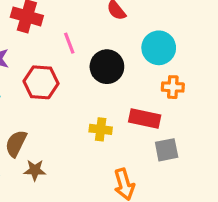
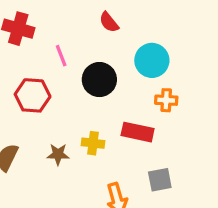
gray square: (167, 150) -> (160, 180), moved
brown star: (35, 170) -> (58, 154), moved

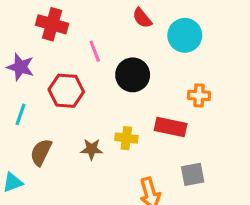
cyan circle: (152, 60) -> (185, 35), moved

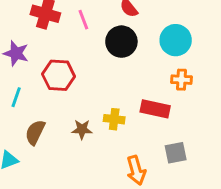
cyan circle: (185, 35) -> (176, 40), moved
pink line: (95, 51) -> (83, 20), moved
black circle: (133, 75) -> (121, 42), moved

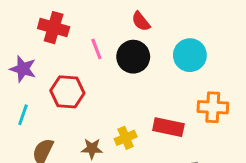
pink line: (83, 20) -> (96, 49), moved
orange cross: (181, 80) -> (213, 107), moved, size x1.4
yellow cross: (114, 119) -> (126, 138), turned -30

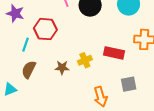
cyan line: (23, 115) -> (26, 45), moved

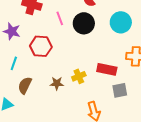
cyan line: (26, 45) -> (14, 63), moved
gray square: (129, 84) -> (120, 90), moved

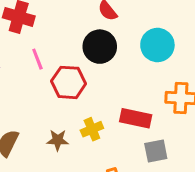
pink line: (60, 18) -> (37, 59), moved
red hexagon: (41, 46) -> (69, 82), moved

